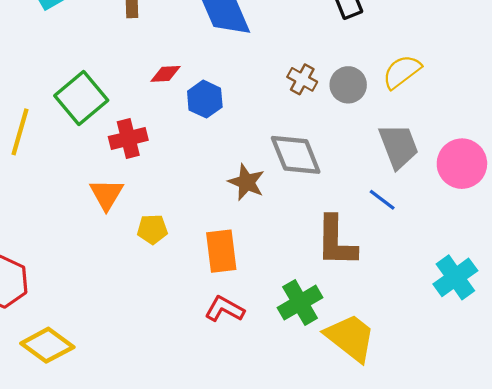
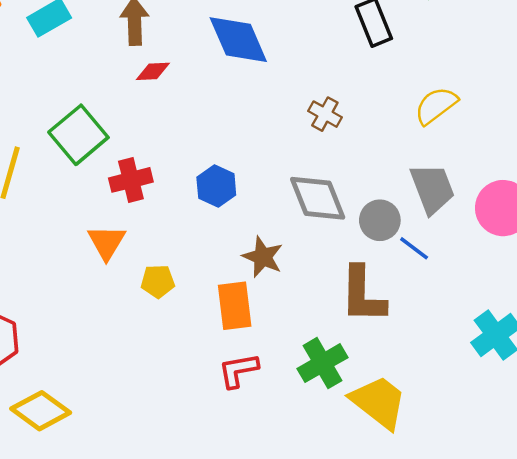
red diamond: (165, 74) -> (153, 71), moved
gray circle: (348, 85) -> (380, 220), moved
blue hexagon: (205, 99) -> (216, 186), moved
brown star: (246, 182) -> (263, 257), moved
red L-shape: (225, 309) -> (238, 370), turned -39

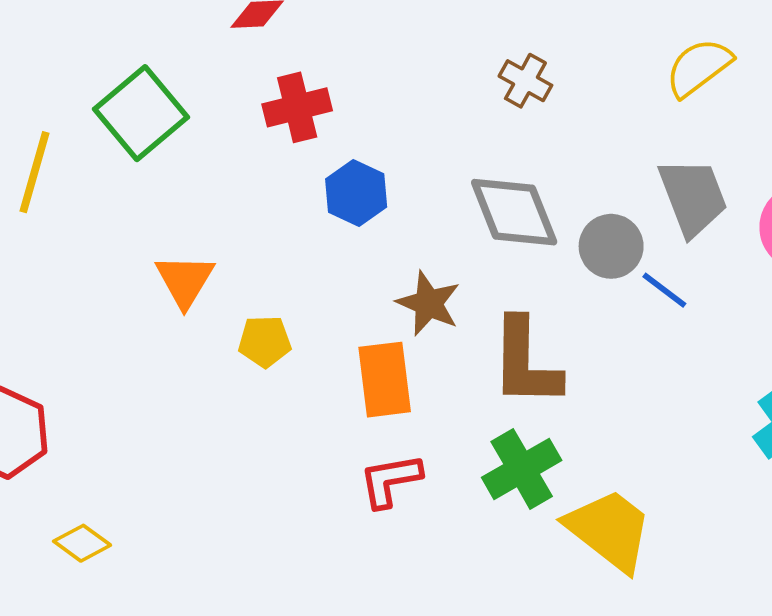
red cross: (131, 180) -> (297, 107), moved
brown L-shape: (363, 295) -> (525, 362), moved
yellow diamond: (41, 411) -> (82, 543), size x0.6

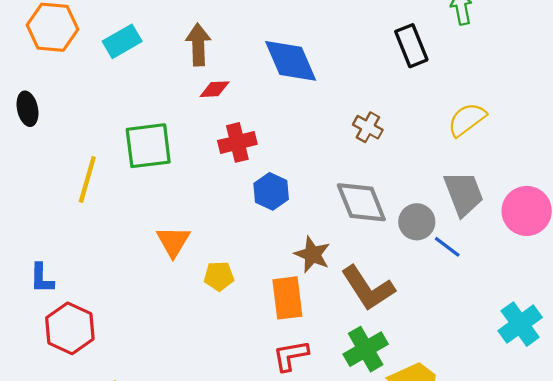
green square: (141, 113) -> (148, 146), turned 33
brown L-shape: (525, 362) -> (368, 288), turned -34

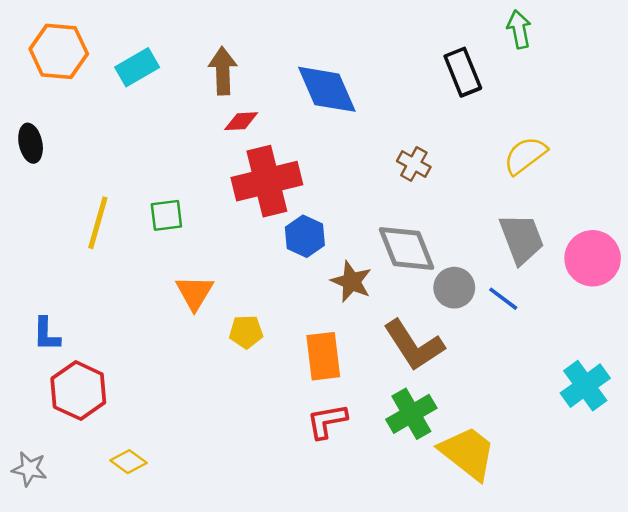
red cross: (237, 142) -> (267, 181), size x1.6
green square: (148, 146) -> (166, 215), moved, size x0.6
gray circle: (417, 222) -> (454, 288), moved
brown star: (312, 254) -> (351, 282), moved

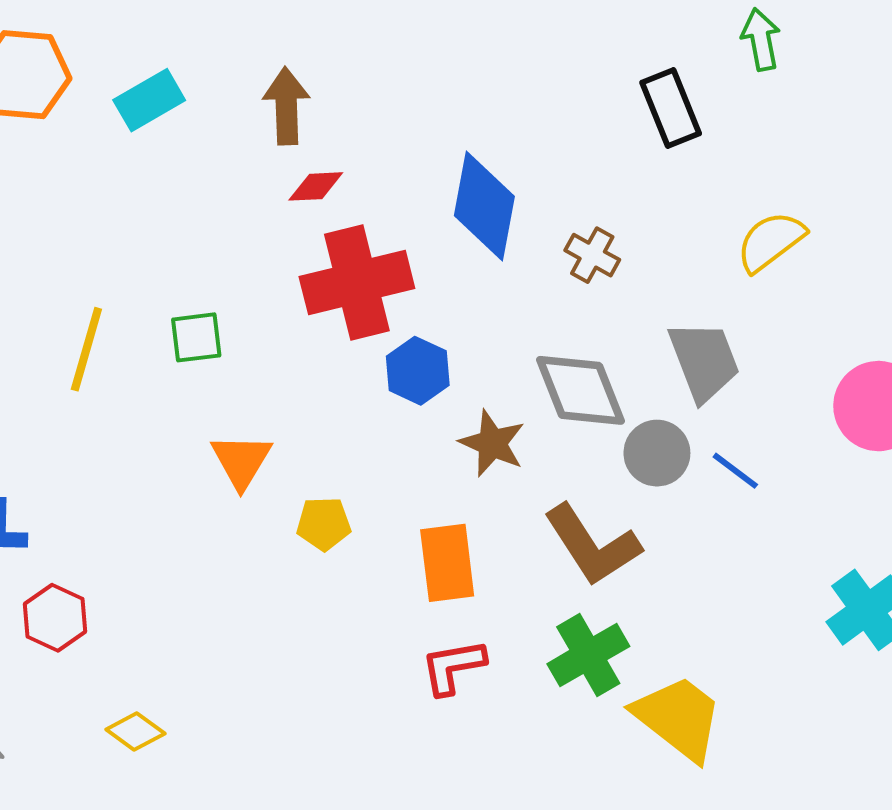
blue diamond: (327, 89) -> (484, 206), moved, turned 34
gray trapezoid: (522, 239) -> (704, 361), moved
red hexagon: (78, 391) -> (55, 618), size x0.7

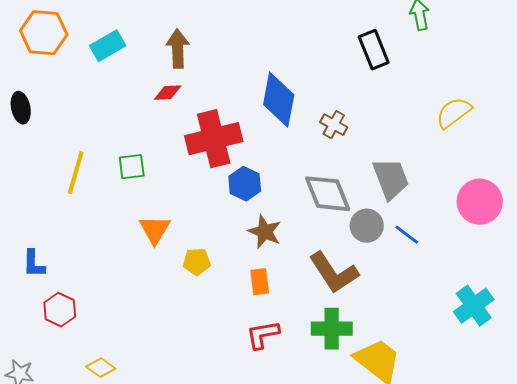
red diamond: (316, 186) -> (168, 93), moved
yellow semicircle: (771, 241) -> (454, 113), moved
brown star: (492, 443) -> (265, 232), moved
orange rectangle: (447, 563) -> (260, 282), size x0.7
green cross: (588, 655) -> (332, 329), turned 30

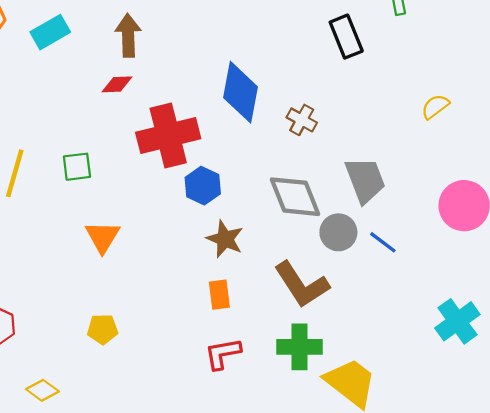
yellow semicircle: (454, 113) -> (435, 107), size x0.7
yellow pentagon: (197, 262) -> (103, 329), moved

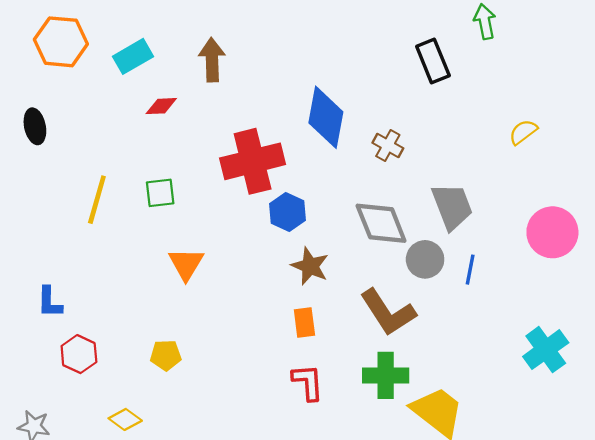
red diamond: (117, 84) -> (161, 106), moved
blue line: (383, 242) -> (470, 270), turned 64
yellow pentagon: (103, 329) -> (166, 355), moved
red L-shape: (223, 354) -> (308, 382), turned 96

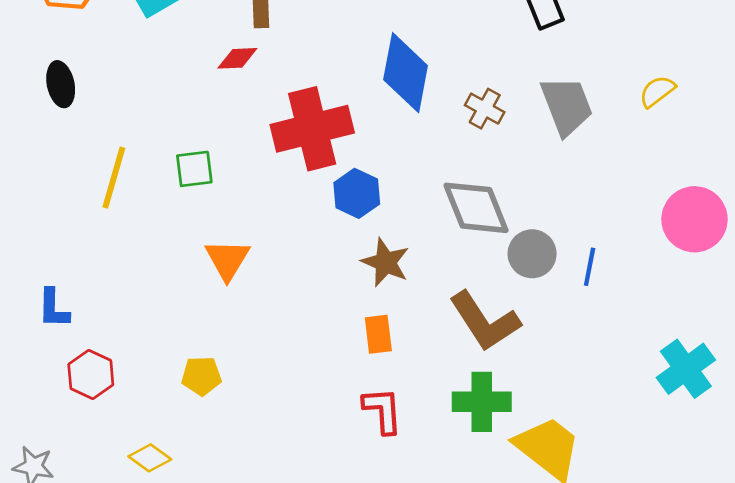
red diamond: (161, 106) -> (237, 58), moved
black ellipse: (35, 126) -> (61, 84), moved
gray trapezoid: (452, 206) -> (567, 106), moved

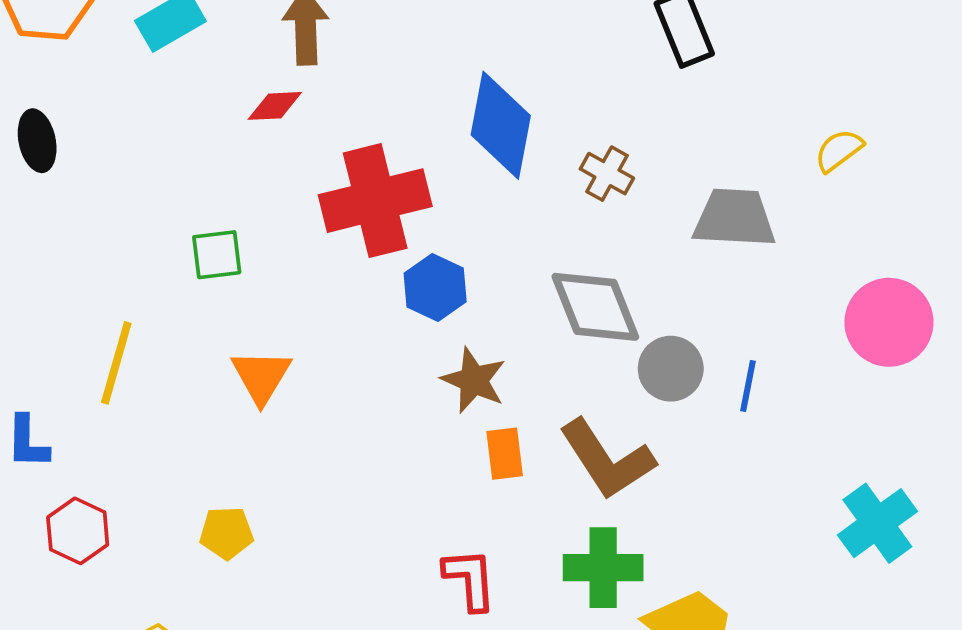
gray trapezoid: (567, 106) -> (734, 218), moved, turned -66
yellow line: (114, 178) -> (116, 363), moved
orange rectangle: (378, 334) -> (505, 454), moved

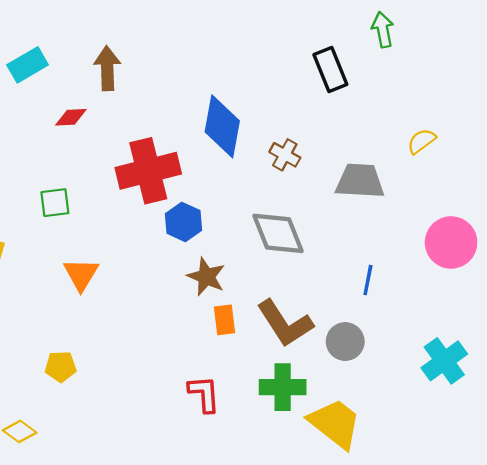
red diamond: (275, 106) -> (71, 117), moved
gray circle: (671, 369) -> (345, 342), moved

